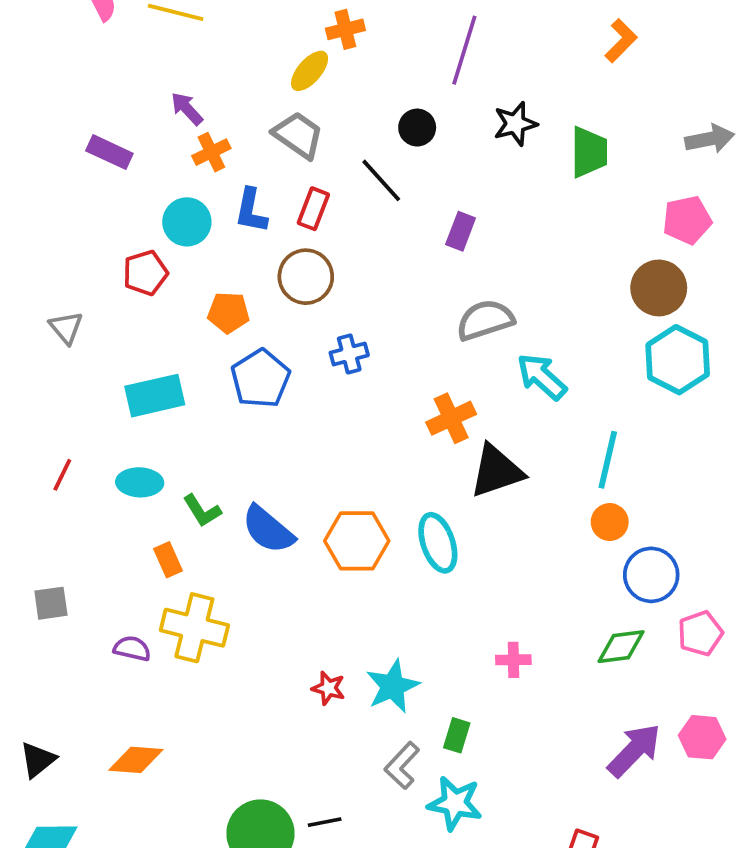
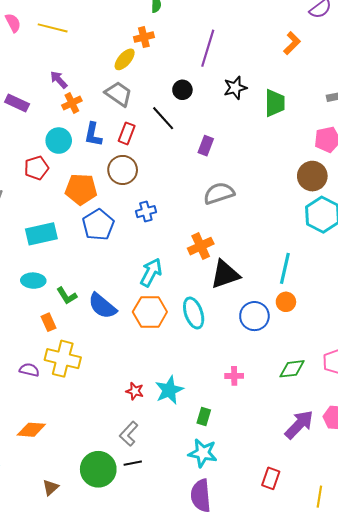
orange pentagon: (228, 313) -> (81, 189), size x1.4
cyan arrow: (542, 377) -> (151, 272), moved, turned 76
blue circle: (651, 575) -> (254, 316), moved
gray L-shape: (402, 766) -> (129, 434), moved

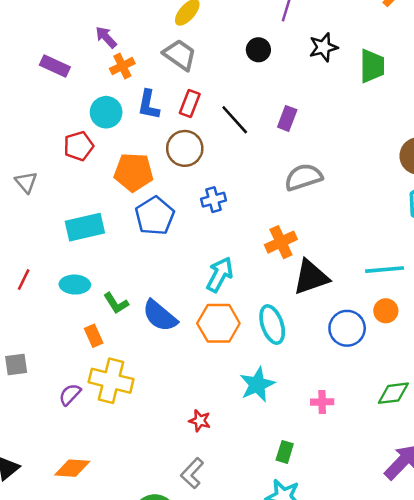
black line: (163, 118) -> (235, 120), moved
cyan line: (285, 268) -> (385, 270), turned 72
purple semicircle: (29, 370) -> (70, 394), turned -60
cyan star: (169, 390) -> (257, 384), moved

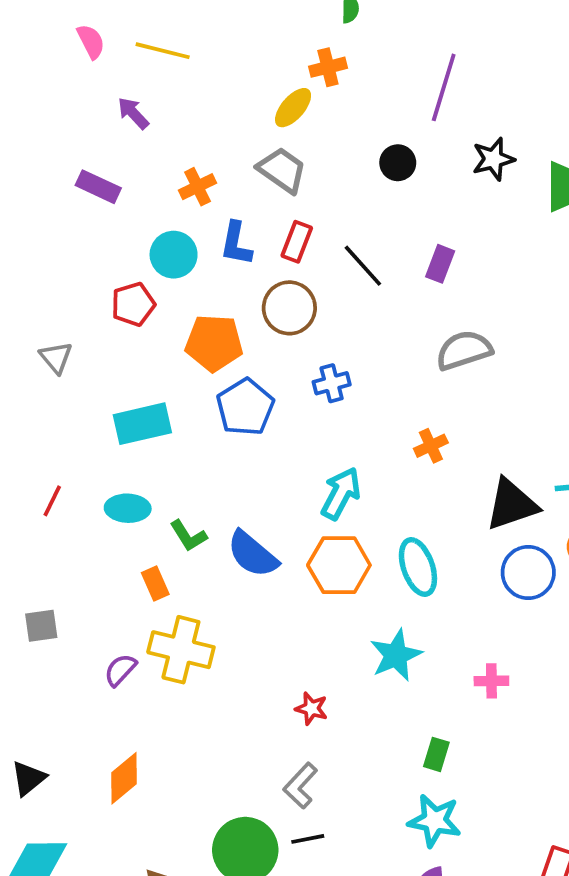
purple arrow: (106, 37) -> (133, 113), moved
orange cross: (281, 242) -> (431, 446), size x0.7
black triangle: (311, 277) -> (512, 505), moved
orange diamond: (72, 468) -> (124, 778), turned -44

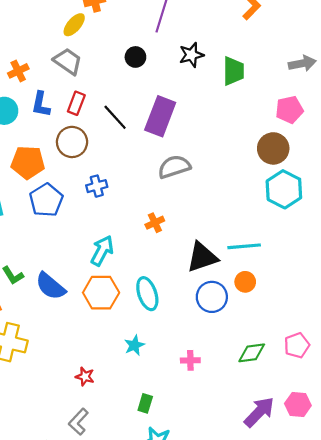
purple rectangle: (440, 264) -> (160, 116), size x1.8
cyan star: (396, 655) -> (134, 345), size x0.7
green rectangle: (436, 754) -> (145, 403), moved

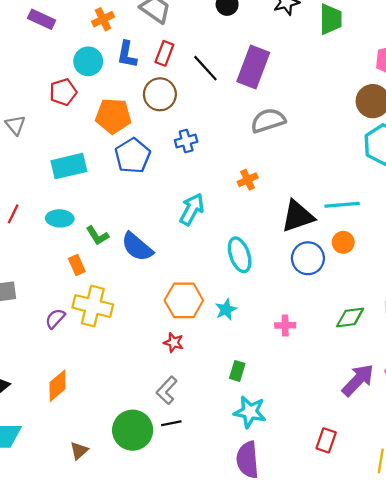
orange hexagon: (101, 293) -> (184, 300), moved

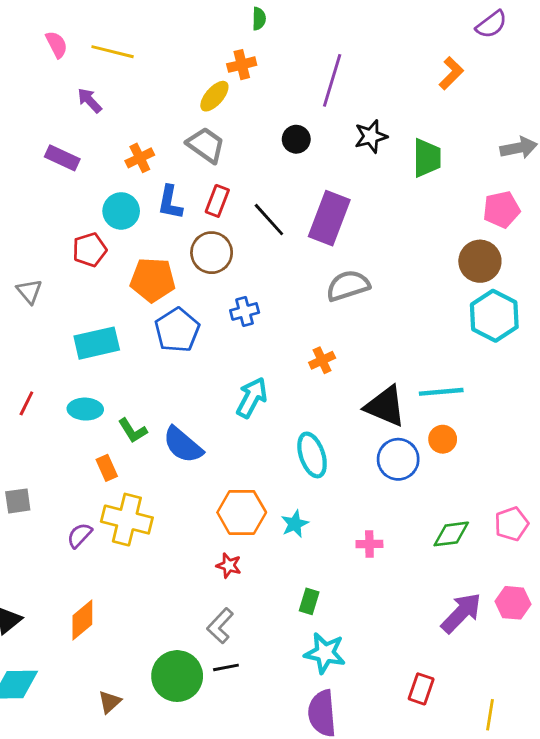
black triangle: (298, 216) -> (385, 406), turned 42

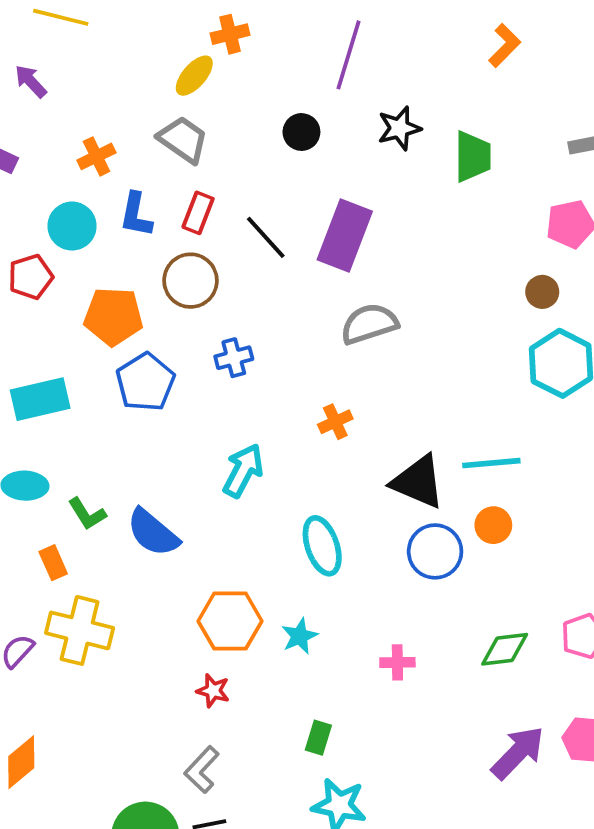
brown circle: (480, 261) -> (542, 292), size x0.6

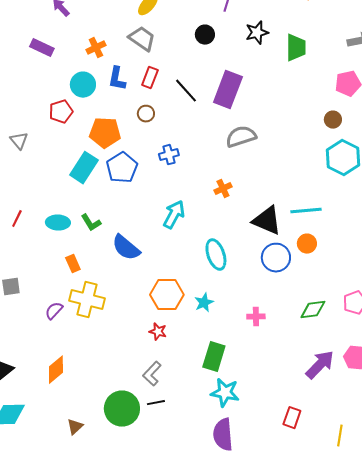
brown circle: (191, 281) -> (146, 114), size x0.6
cyan rectangle: (40, 399) -> (84, 168), moved, turned -44
green L-shape: (87, 514) -> (91, 223), moved
green rectangle: (318, 738) -> (214, 357), size x1.6

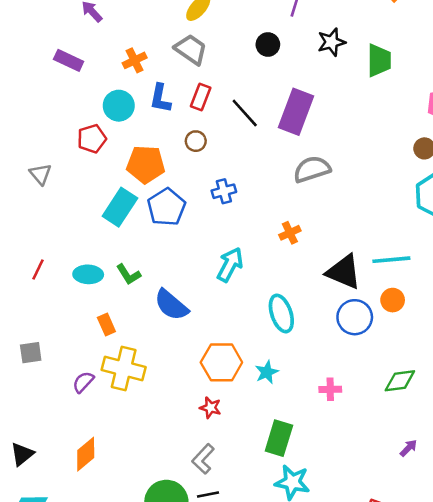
purple arrow: (320, 365) -> (408, 448), size x0.5

